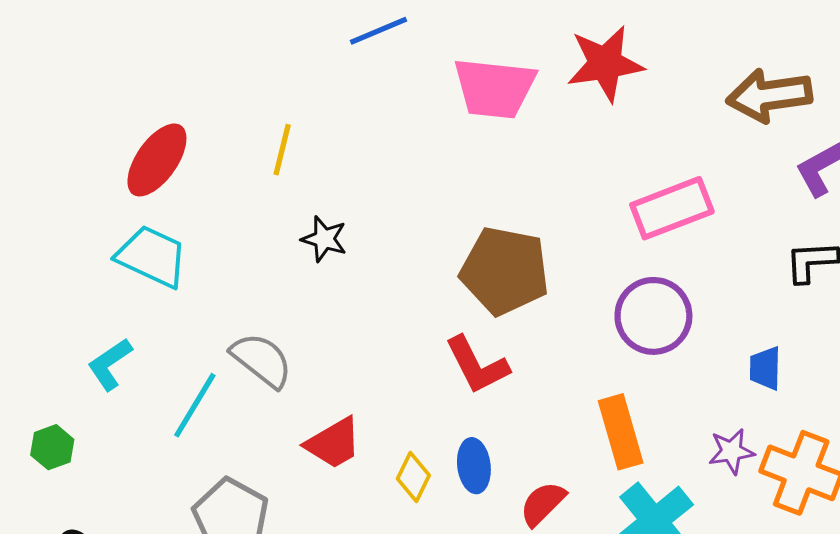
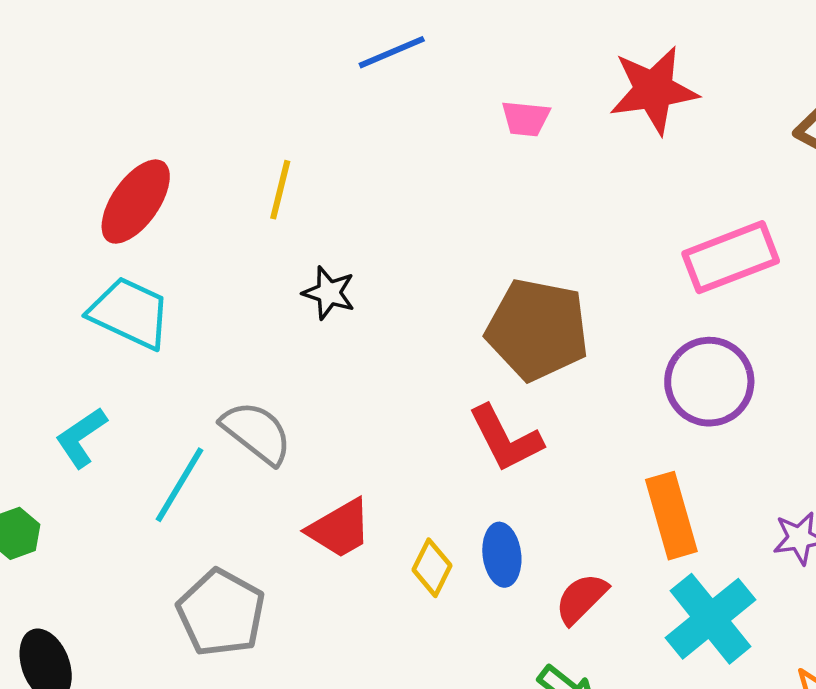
pink trapezoid: (494, 88) -> (526, 119), size x0.5

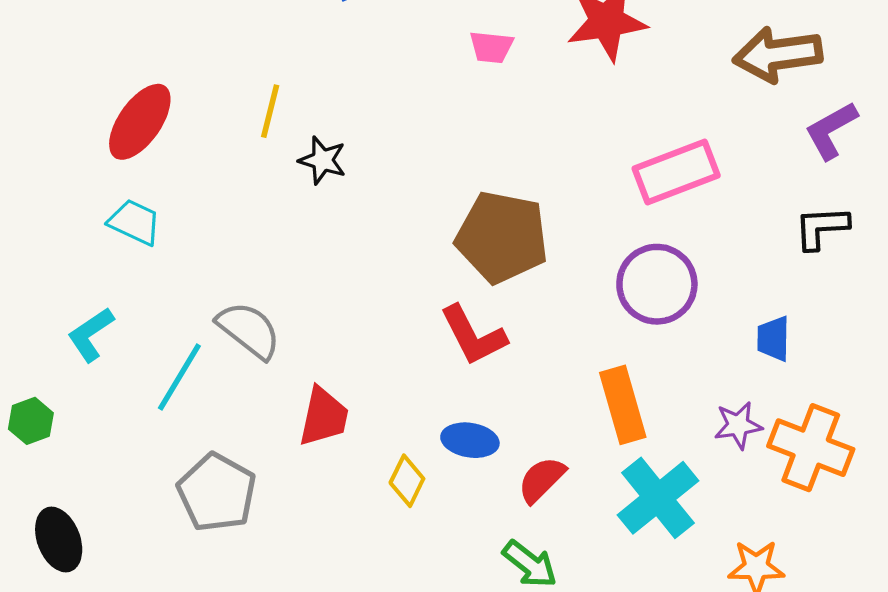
black star: (329, 293) -> (323, 160), moved
cyan trapezoid: (130, 313) -> (135, 222), size x0.7
red trapezoid: (340, 529) -> (324, 417), turned -48
blue ellipse: (502, 555) -> (470, 440), turned -74
yellow diamond: (432, 568) -> (407, 481), moved

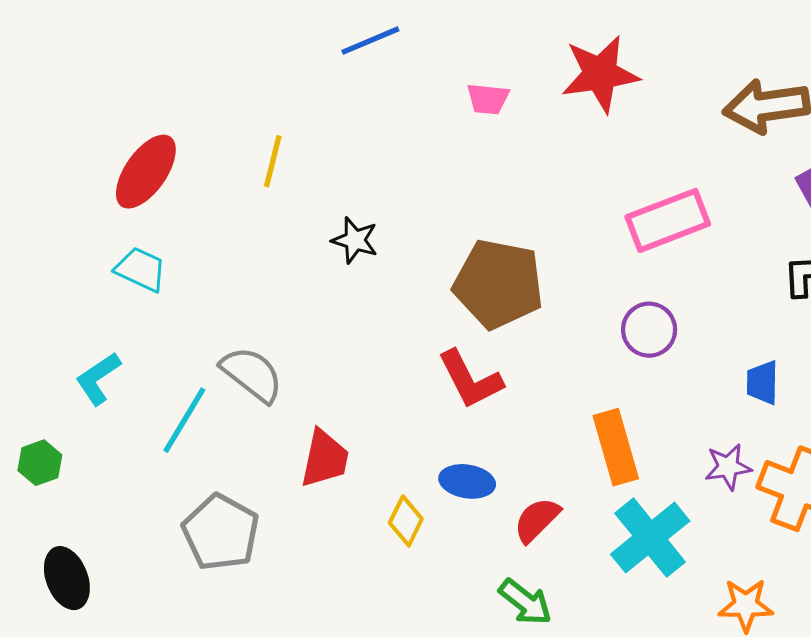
black star: (323, 160) -> (355, 240), moved
purple circle: (657, 284) -> (649, 330), size x0.7

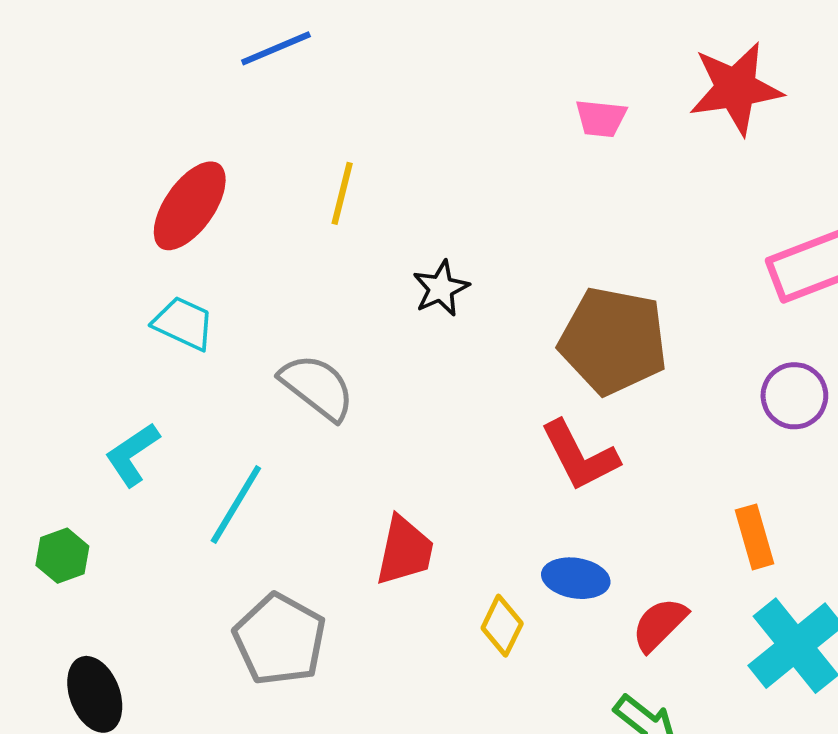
blue line: (370, 41) -> (276, 48), moved
black star: (355, 240) -> (441, 288), turned 30
gray semicircle: (252, 374) -> (317, 387), moved
orange rectangle: (616, 447) -> (754, 537), size x0.7

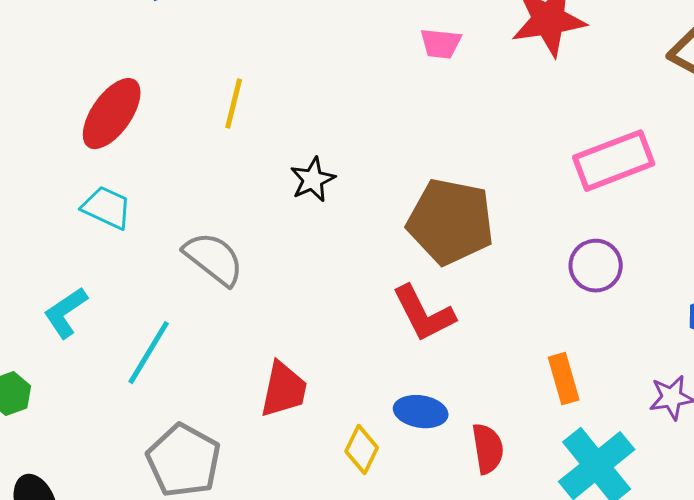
red semicircle: (659, 624) -> (488, 449), turned 126

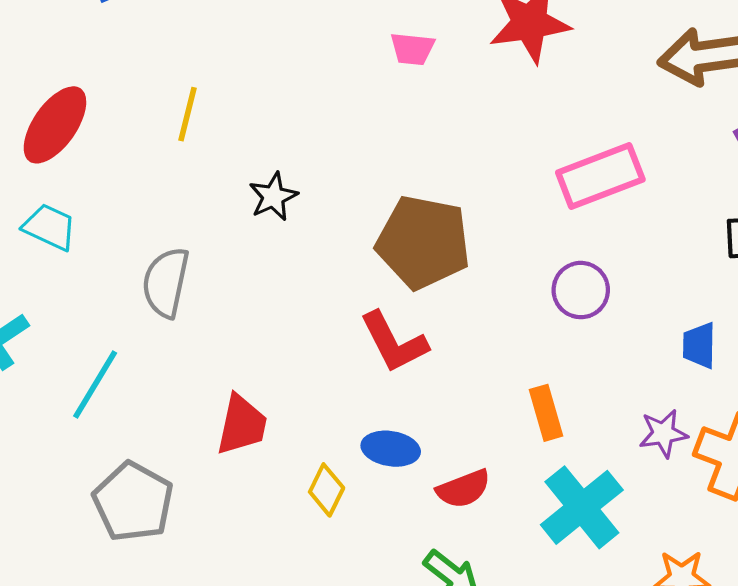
gray semicircle: (214, 259) -> (166, 282), turned -116
red semicircle: (488, 449) -> (463, 489), turned 78

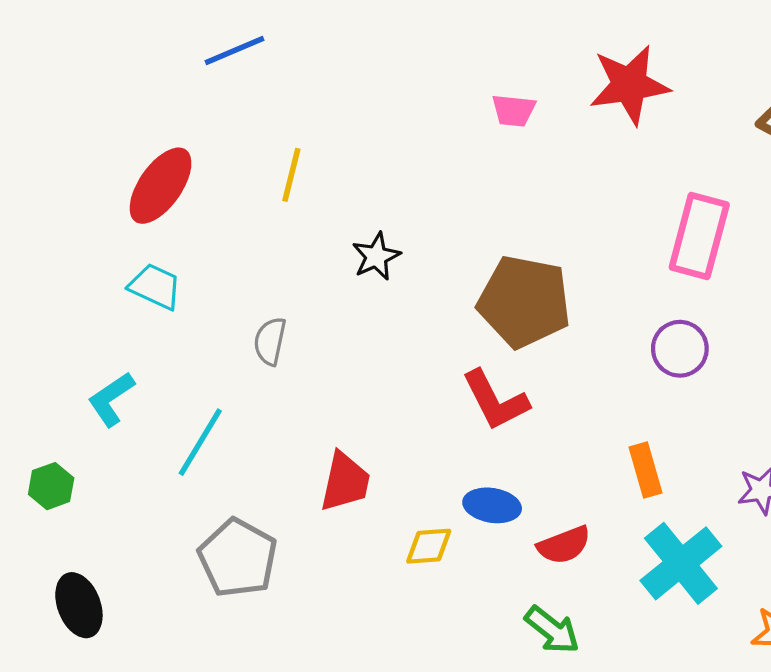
pink rectangle: (600, 176) -> (699, 236), turned -54
gray semicircle: (166, 282) -> (270, 341), size x0.7
yellow diamond: (327, 490) -> (429, 546), turned 60

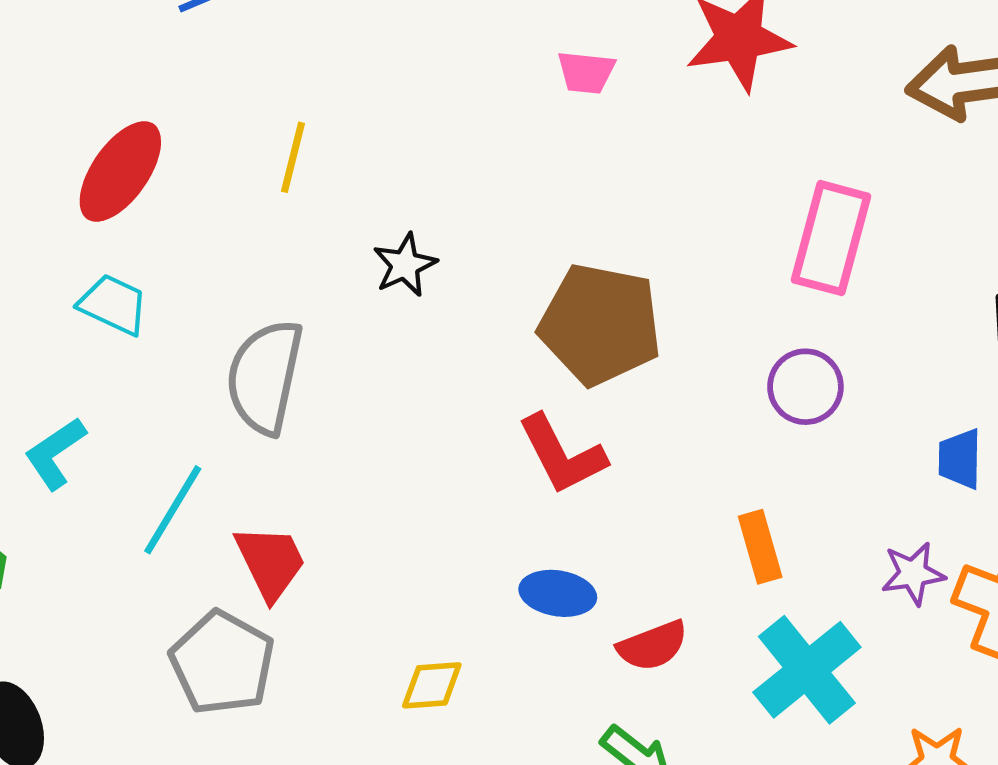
gray semicircle: (270, 341) -> (265, 377), size x1.8
red trapezoid: (345, 482) -> (270, 562), moved, turned -38
yellow diamond: (429, 546) -> (432, 685), moved

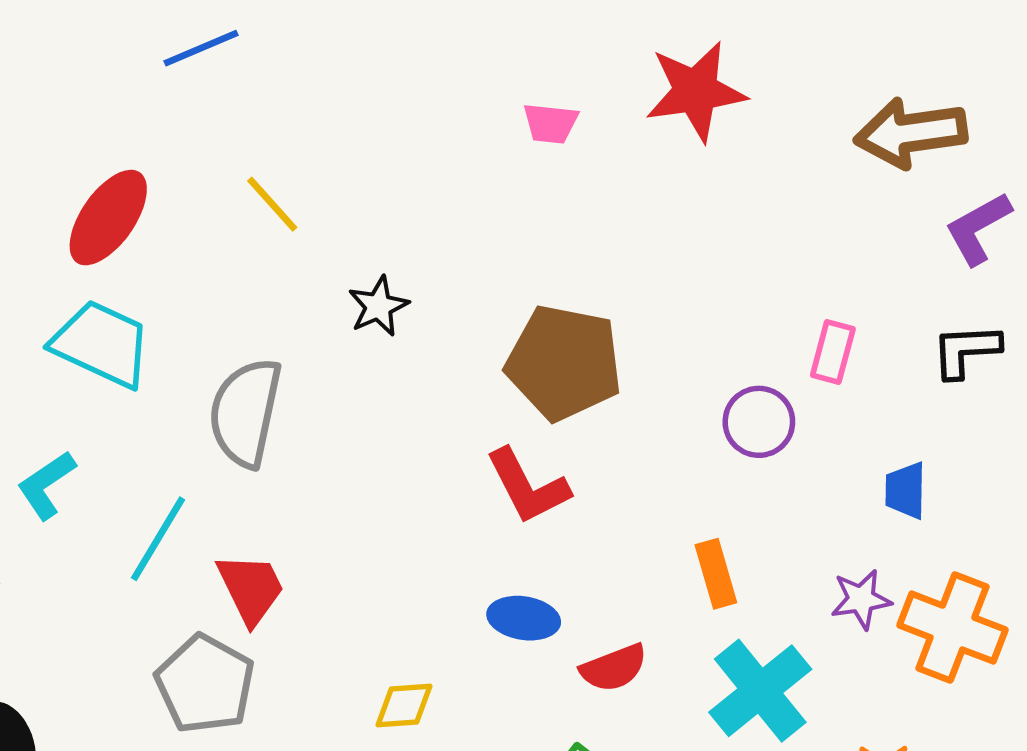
yellow line: (293, 157) -> (272, 204), turned -56
pink rectangle: (831, 238) -> (833, 352), moved, size x0.6
cyan trapezoid: (113, 305) -> (102, 344), size x1.5

